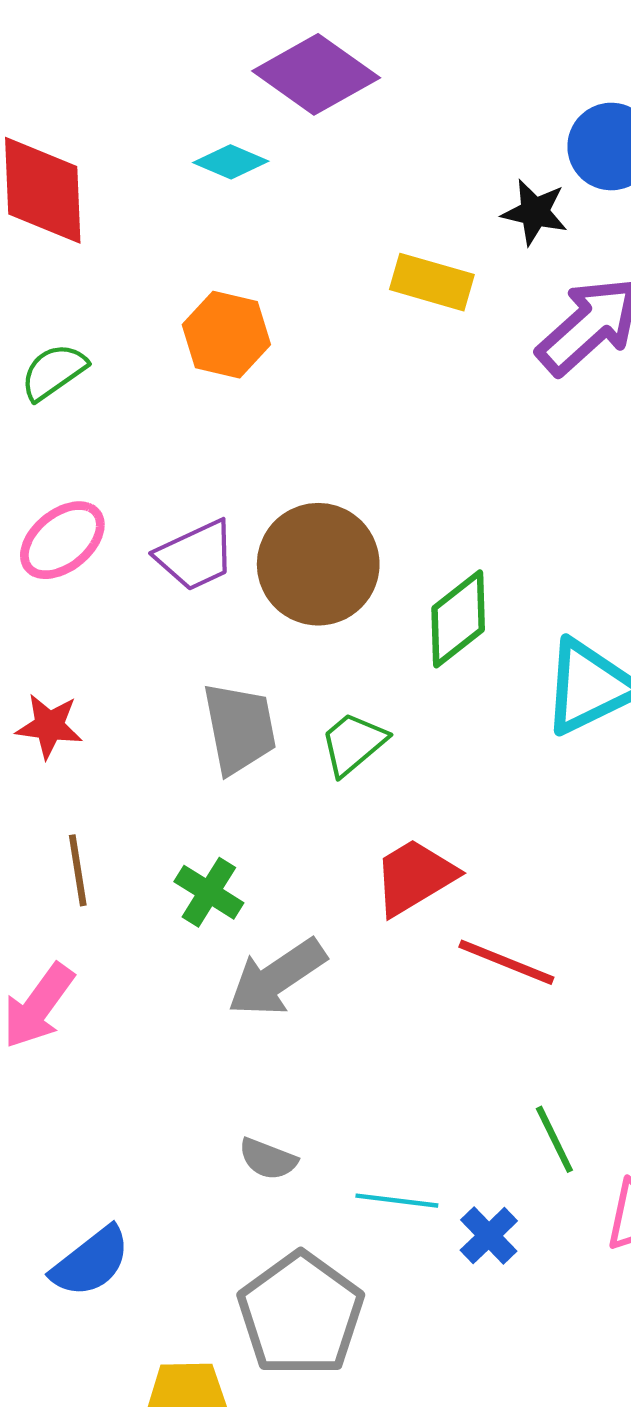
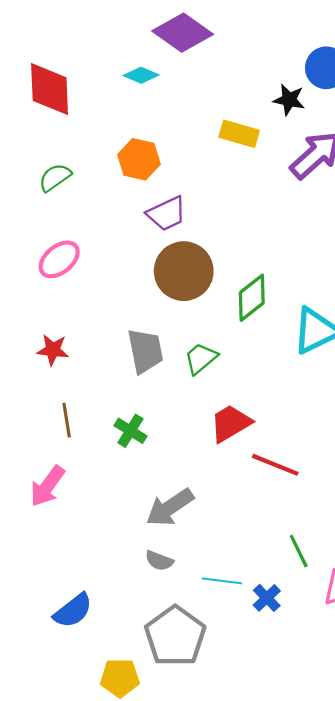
purple trapezoid: (196, 555) -> (167, 214), moved
gray arrow: (277, 978) -> (170, 507), moved

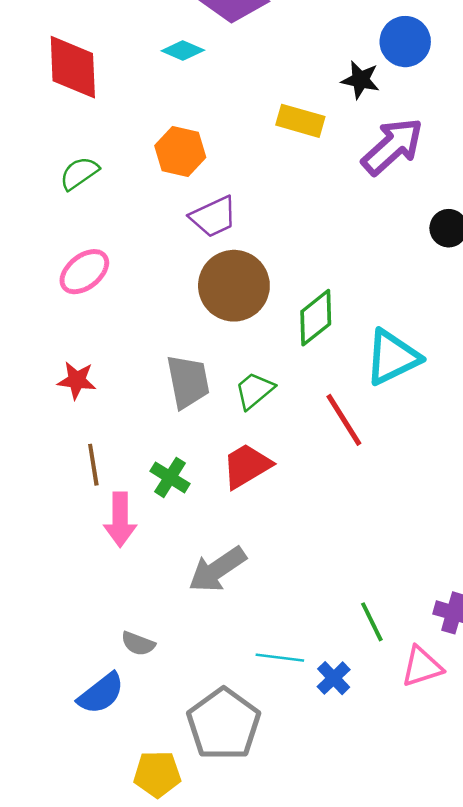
red trapezoid: (231, 423) -> (247, 466), moved
red line: (275, 465) -> (344, 420), moved, turned 36
pink arrow: (47, 486) -> (120, 520), moved, turned -36
gray semicircle: (159, 561) -> (138, 644), moved

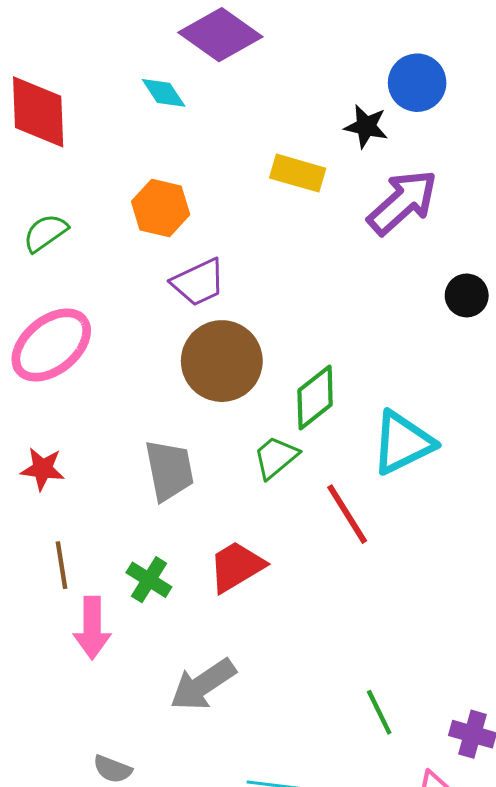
cyan diamond: (183, 50) -> (164, 93), turned 33
pink ellipse: (84, 272) -> (51, 345), size x1.4
green trapezoid: (254, 391) -> (276, 457), moved
green line: (372, 622) -> (379, 712), moved

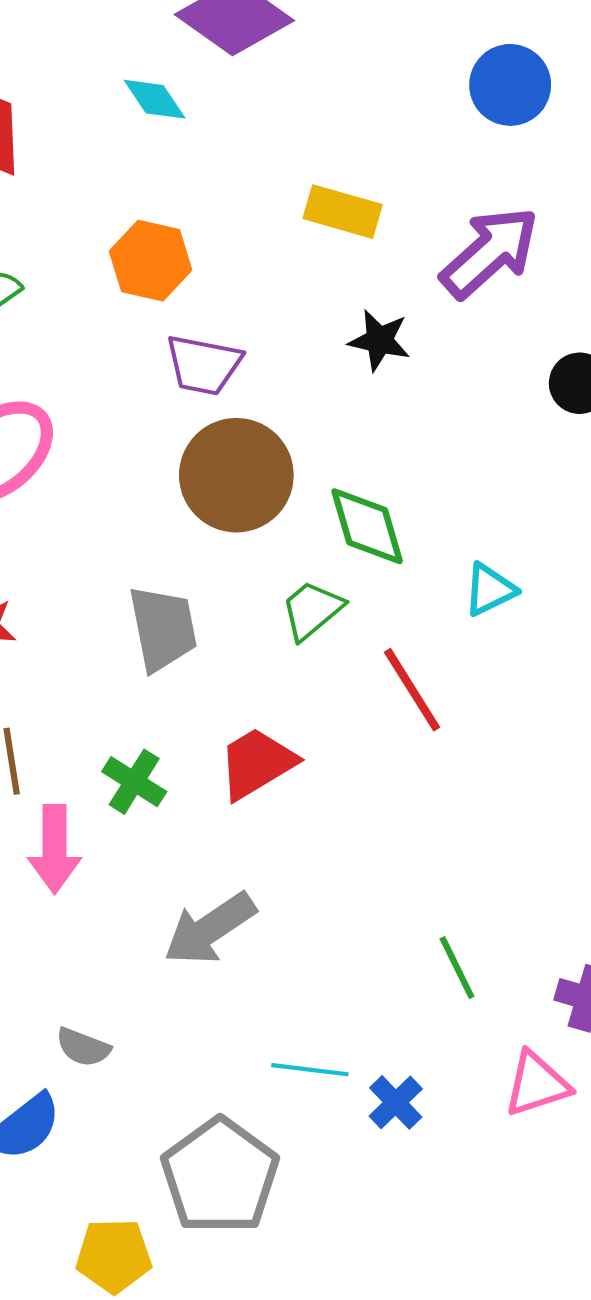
black star: (366, 126) -> (379, 340), moved
purple trapezoid: (198, 282) -> (204, 365), turned 36
green diamond: (315, 397) -> (367, 526), turned -68
cyan triangle: (403, 443) -> (490, 590), size x0.6

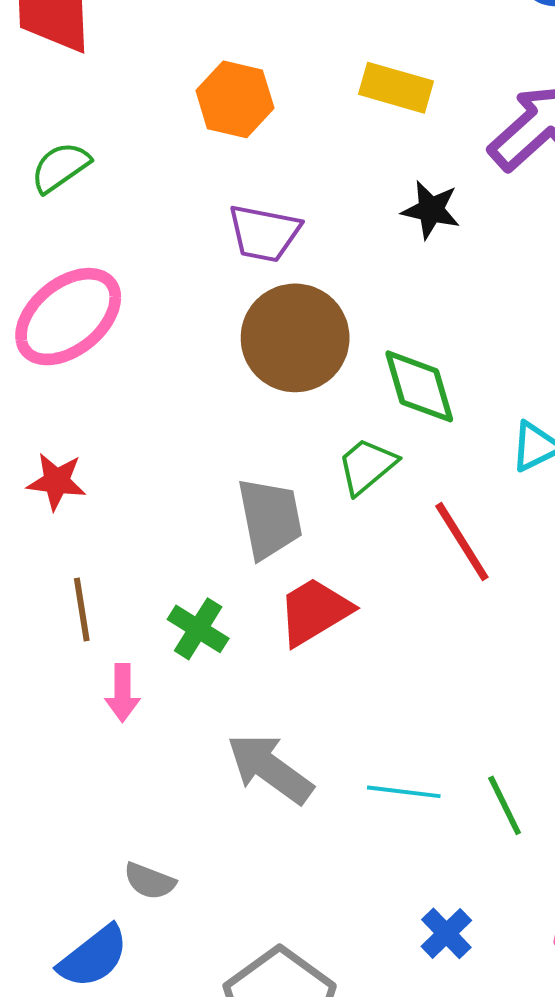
orange hexagon: (151, 261) -> (235, 99), moved
gray trapezoid: (163, 628) -> (270, 518), moved
pink arrow: (55, 849) -> (122, 693), size x0.7
gray arrow: (210, 929) -> (270, 769), turned 70
cyan line: (310, 1070) -> (404, 792), moved

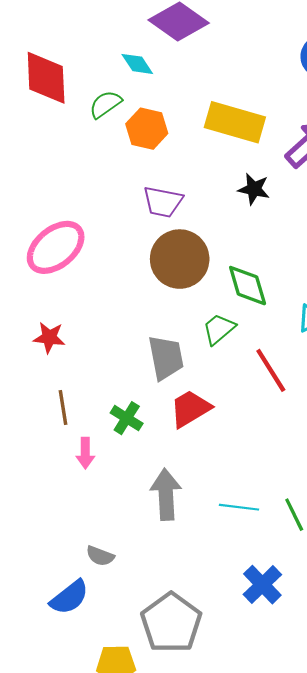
yellow rectangle: (396, 88) -> (235, 122), size x1.5
green semicircle: (60, 167) -> (105, 104), moved
gray arrow: (270, 769) -> (166, 494), turned 51
blue cross: (446, 933) -> (262, 585), size x1.4

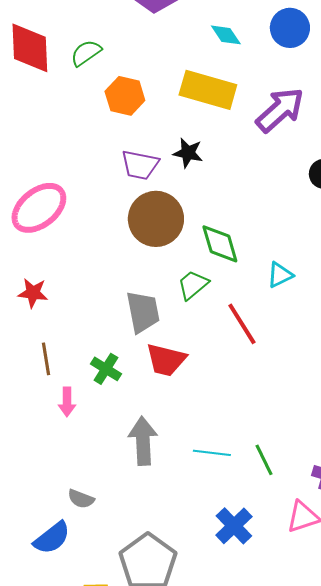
cyan diamond: (137, 64) -> (226, 35), moved
green semicircle: (105, 104) -> (86, 53), moved
black star: (254, 189) -> (188, 153), moved
red trapezoid: (190, 409) -> (166, 360), turned -135

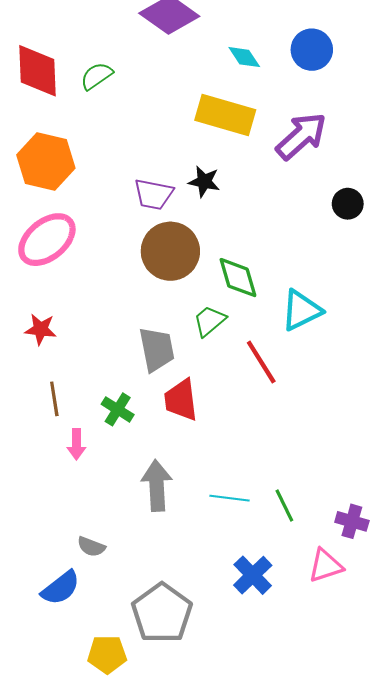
orange hexagon: (125, 96) -> (46, 161), moved, size x1.4
cyan triangle: (280, 275) -> (301, 310), size x1.5
red trapezoid: (166, 360) -> (181, 400), turned 69

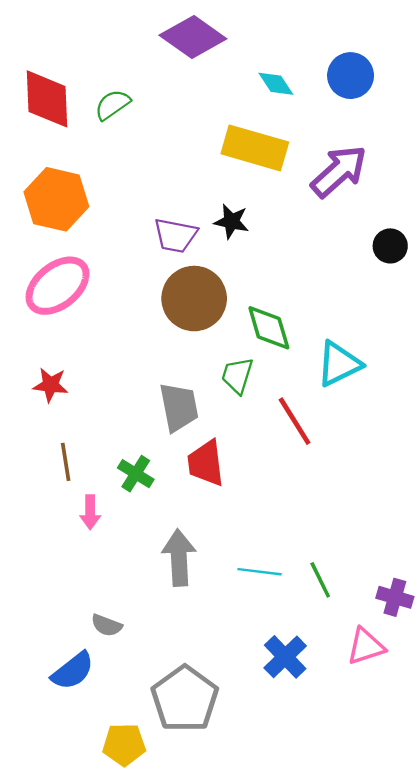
green trapezoid: (209, 321) -> (237, 376), turned -33

